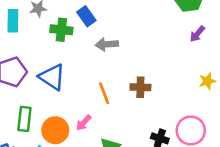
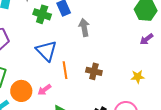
gray arrow: (107, 44) -> (84, 28), moved, turned 72
blue triangle: (52, 77) -> (46, 51), moved
yellow star: (207, 81) -> (138, 77), moved

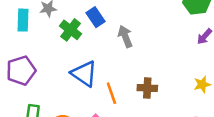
green cross: (42, 14) -> (71, 30), turned 30

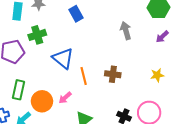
green cross: (71, 30) -> (37, 35), moved, turned 30
gray arrow: (125, 36) -> (126, 31), moved

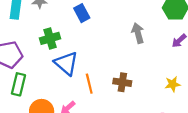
green cross: (37, 35) -> (50, 38), moved
green rectangle: (19, 90) -> (18, 84), moved

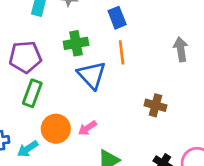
orange line: (89, 84) -> (122, 52), moved

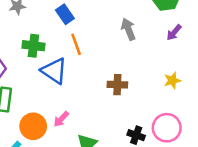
green cross: (76, 43) -> (33, 46), turned 30

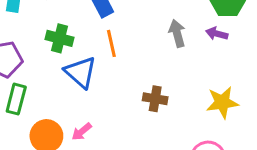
purple arrow: (174, 32) -> (217, 34), moved, turned 56
yellow star: (172, 81) -> (222, 102), size x1.5

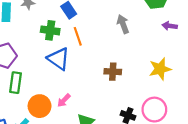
purple arrow: (217, 34) -> (170, 26), moved
green cross: (60, 38) -> (50, 30), moved

